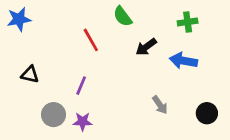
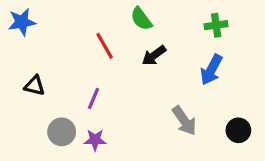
black arrow: (146, 47) -> (154, 55), moved
blue arrow: (183, 61) -> (211, 70), turned -72
gray arrow: (160, 105) -> (184, 121), size x1.4

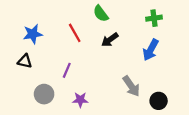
blue star: (22, 22) -> (33, 34), moved
black circle: (238, 130) -> (159, 101), moved
purple star: (95, 140) -> (80, 100), moved

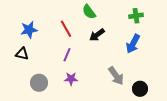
purple line: (67, 70) -> (67, 55), moved
purple star: (80, 100) -> (71, 79), moved

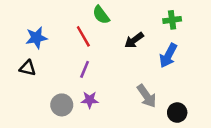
green semicircle: (89, 12) -> (101, 15), moved
black arrow: (97, 35) -> (134, 40), moved
gray circle: (39, 83) -> (62, 105), moved

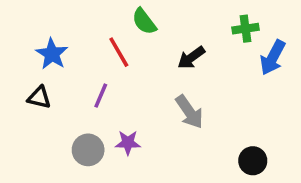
blue star: (36, 38) -> (52, 54), turned -30
blue arrow: (168, 55) -> (273, 58), moved
purple line: (85, 69) -> (101, 96), moved
gray arrow: (147, 96) -> (189, 112), moved

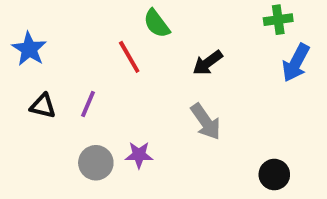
green cross: (246, 29) -> (278, 20), moved
blue star: (52, 54) -> (29, 49), moved
purple line: (101, 96) -> (88, 104), moved

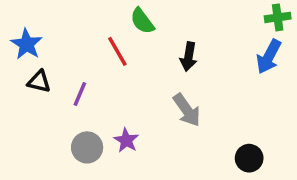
green cross: (278, 20) -> (278, 17), moved
black arrow: (208, 63) -> (189, 57), turned -44
black triangle: (43, 106) -> (39, 82), moved
purple star: (139, 155) -> (126, 140), turned 30

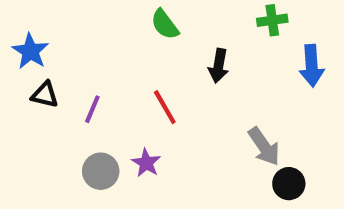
green cross: (278, 17) -> (272, 20), moved
red line: (117, 51) -> (165, 107), moved
blue arrow: (269, 57) -> (312, 66), turned -32
gray arrow: (187, 110) -> (264, 146), moved

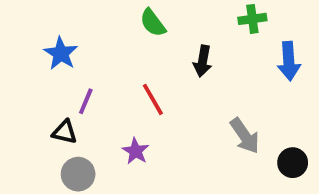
blue star: (30, 51) -> (61, 53), moved
black triangle: (45, 95) -> (65, 132), moved
gray circle: (101, 171) -> (78, 174), moved
black circle: (289, 184) -> (293, 163), moved

